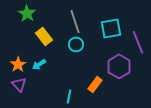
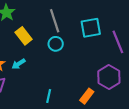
purple hexagon: (119, 66) -> (109, 77), moved
orange rectangle: (95, 84) -> (87, 96), moved

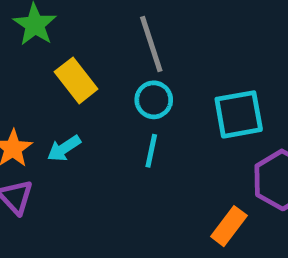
cyan square: (91, 28) -> (239, 114), moved
cyan line: (49, 96) -> (151, 151), moved

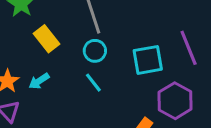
cyan line: (151, 151) -> (93, 83), turned -50

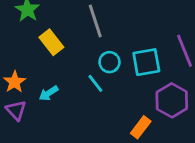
cyan circle: (95, 51) -> (109, 62), moved
cyan arrow: (39, 81) -> (49, 93), moved

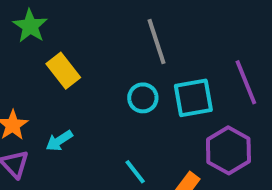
gray line: (95, 21) -> (156, 42), moved
cyan line: (95, 83) -> (135, 172), moved

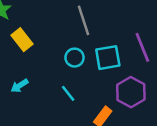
cyan line: (135, 172) -> (68, 93), moved

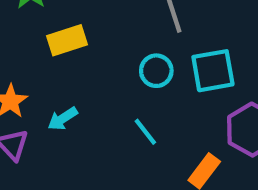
yellow rectangle: (22, 40) -> (67, 40), turned -70

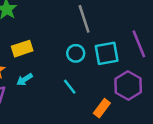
yellow rectangle: (67, 40) -> (22, 49), moved

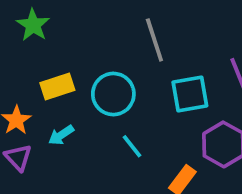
cyan circle: (76, 53) -> (113, 94), moved, size x1.5

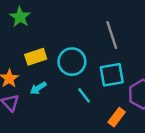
gray line: (154, 40) -> (112, 35), moved
cyan square: (190, 94) -> (112, 75), moved

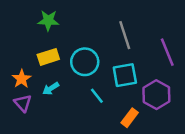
green star: (20, 17) -> (48, 21), moved, turned -30

